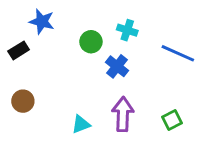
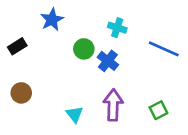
blue star: (42, 21) -> (52, 20), moved, turned 30
green circle: (91, 42) -> (84, 49), moved
cyan triangle: (81, 124) -> (75, 114), turned -48

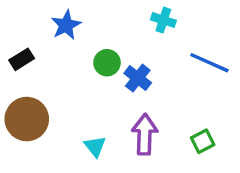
cyan cross: (117, 28) -> (163, 20), moved
brown circle: (21, 93) -> (27, 119), size x1.6

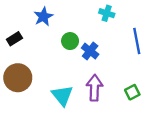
blue line: (209, 63) -> (137, 41), turned 55
cyan triangle: (95, 146) -> (62, 95), size x1.5

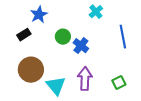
cyan cross: (107, 13) -> (96, 12), turned 32
black rectangle: (14, 39) -> (24, 35), moved
brown circle: (18, 78) -> (31, 70), moved

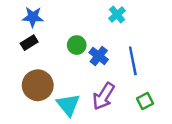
blue star: (39, 15) -> (33, 17), moved, turned 30
blue line: (123, 37) -> (133, 61), moved
purple arrow: (85, 79) -> (104, 96), turned -150

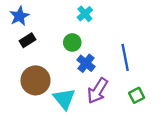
cyan cross: (117, 15) -> (85, 14), moved
blue star: (33, 17) -> (19, 16), moved, turned -30
blue cross: (99, 56) -> (86, 63), moved

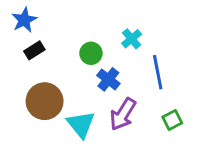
cyan cross: (85, 14) -> (132, 39), moved

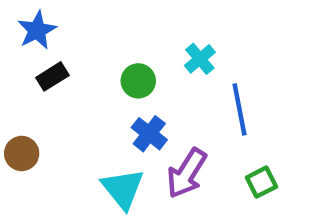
blue cross: (108, 79) -> (149, 134), moved
brown circle: (45, 101) -> (22, 153), moved, size x0.6

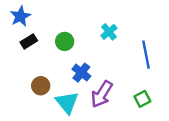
green circle: (138, 81) -> (65, 41), moved
blue line: (239, 109) -> (146, 55), moved
brown circle: (22, 153) -> (41, 86), moved

